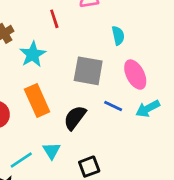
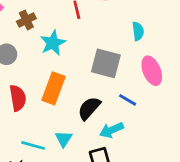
orange rectangle: (37, 100) -> (53, 88), turned 40
cyan arrow: (148, 109) -> (111, 130), moved
cyan line: (21, 160) -> (33, 145), turned 45

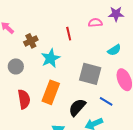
cyan semicircle: (138, 31) -> (114, 50), turned 64

